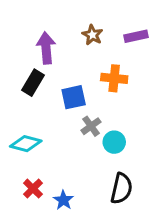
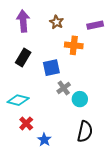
brown star: (92, 35) -> (57, 22), moved
purple arrow: (46, 48) -> (23, 21), moved
orange cross: (114, 78) -> (74, 45), moved
red cross: (33, 189) -> (26, 123), moved

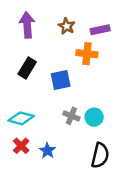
purple rectangle: (95, 25) -> (100, 30), moved
gray cross: (64, 88) -> (71, 116), moved, turned -32
red cross: (26, 123) -> (21, 146), moved
blue star: (44, 140) -> (47, 151), moved

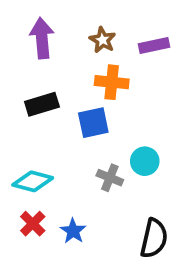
orange cross: (87, 54) -> (112, 82), moved
black rectangle: (27, 68) -> (42, 104), turned 42
cyan circle: (94, 117) -> (145, 161), moved

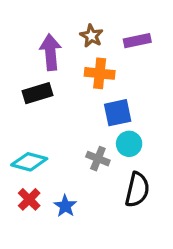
purple arrow: (42, 38) -> (50, 52), moved
blue square: (93, 123) -> (118, 113), moved
black semicircle: (154, 238) -> (137, 190), moved

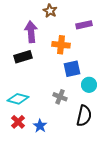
brown star: (91, 36) -> (50, 11), moved
cyan circle: (129, 144) -> (89, 85), moved

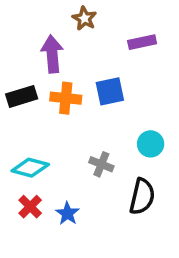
orange cross: (61, 45) -> (66, 98), moved
black rectangle: (23, 57) -> (22, 96), moved
blue square: (72, 69) -> (110, 91), moved

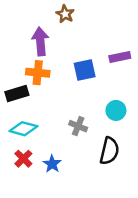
purple rectangle: (142, 42) -> (120, 57), moved
black rectangle: (22, 96) -> (17, 94), moved
orange cross: (66, 98) -> (38, 73), moved

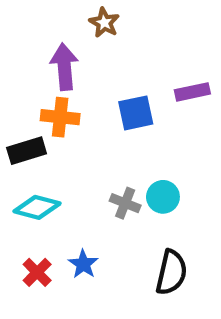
cyan circle: (116, 110) -> (163, 197), moved
black semicircle: (109, 151) -> (171, 272), moved
red cross: (23, 159) -> (37, 272), moved

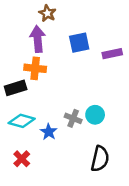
brown star: (104, 23) -> (47, 13), moved
blue square: (136, 113) -> (79, 43), moved
blue star: (83, 264) -> (49, 132), moved

